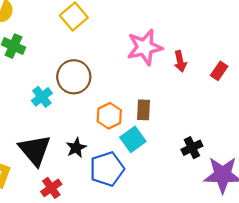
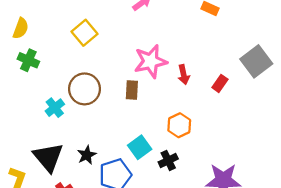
brown rectangle: (144, 110) -> (132, 90), moved
orange hexagon: (109, 116) -> (179, 125), moved
black cross: (192, 148) -> (168, 160), moved

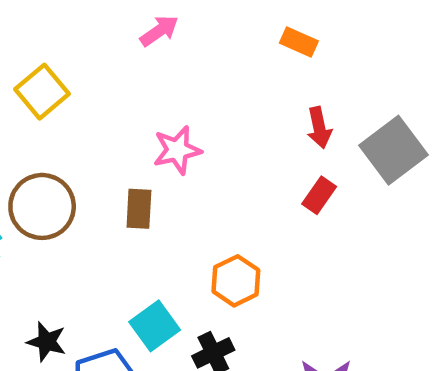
pink star: (151, 61) -> (177, 150), size x0.7
red arrow: (184, 75) -> (319, 128), moved
black star: (87, 155) -> (47, 342), turned -30

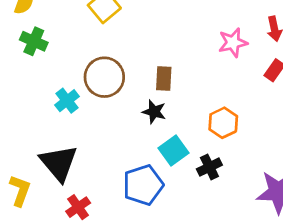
pink star: (177, 150) -> (233, 43), moved
black star: (47, 342) -> (154, 112), moved

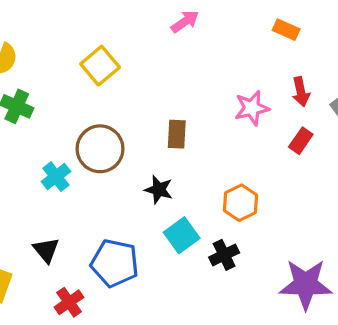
brown rectangle: (164, 79) -> (177, 134), moved
black triangle: (59, 163) -> (46, 250), size x0.6
blue pentagon: (143, 185) -> (115, 263), moved, turned 30

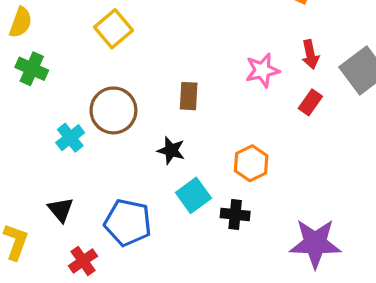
black cross: (224, 255) -> (235, 214), turned 32

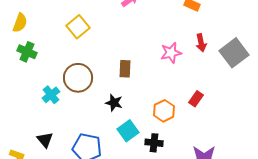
red rectangle: (310, 102) -> (196, 99), moved

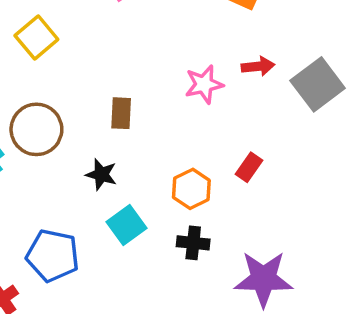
red arrow: (201, 43) -> (258, 66), turned -84
black cross: (154, 143) -> (193, 243), moved

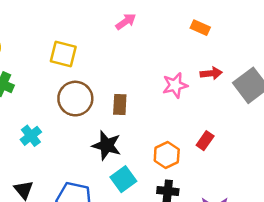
yellow square: (36, 37) -> (63, 54), turned -36
brown circle: (36, 129) -> (75, 99), moved
black star: (101, 174) -> (107, 145), size x1.4

